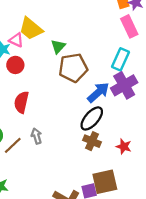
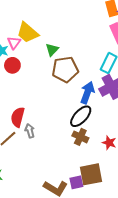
pink triangle: (16, 40) -> (14, 43), turned 40
blue arrow: (98, 92) -> (87, 93), turned -30
red semicircle: (21, 102) -> (18, 117), moved

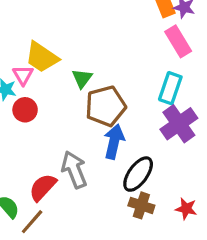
blue arrow: (87, 93) -> (114, 142), moved
red semicircle: (18, 117) -> (43, 187), turned 36
gray arrow: (30, 131) -> (74, 170), moved, size x1.6

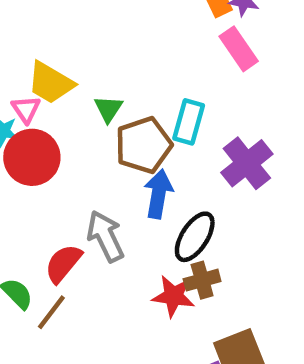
cyan rectangle: (170, 88) -> (189, 122), moved
red circle: (25, 110) -> (32, 157), size x1.6
brown cross: (141, 205) -> (202, 280), turned -30
red star: (186, 209) -> (174, 296), moved, size x1.4

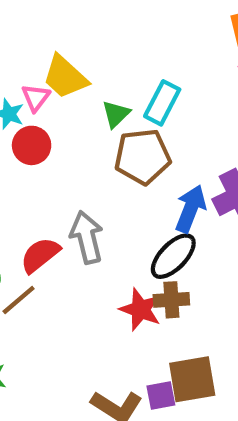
cyan rectangle: (189, 122) -> (162, 103), moved
red circle: (32, 157) -> (32, 145), size x0.7
blue arrow: (158, 194) -> (191, 209), moved

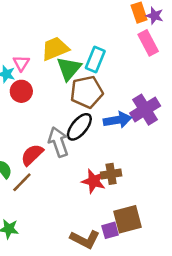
yellow trapezoid: (65, 77) -> (55, 49), moved, turned 120
green triangle: (116, 114) -> (69, 68), size x1.5
blue arrow: (191, 209) -> (117, 120), turned 64
black ellipse: (173, 256) -> (79, 127), moved

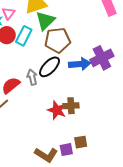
cyan rectangle: (95, 60) -> (24, 36), moved
gray arrow: (58, 142) -> (32, 77), size x0.7
brown square: (127, 219) -> (81, 142), size x0.6

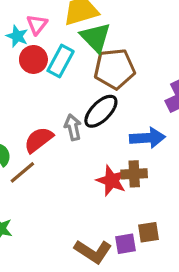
green triangle: (45, 21) -> (95, 37), turned -30
blue arrow: (80, 64) -> (147, 138), moved

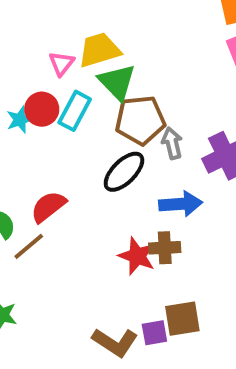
pink triangle: (37, 25) -> (62, 64), moved
cyan star: (17, 36) -> (20, 120), moved, turned 30
gray arrow: (73, 127) -> (172, 143), moved
brown square: (149, 232) -> (182, 319), size x1.4

